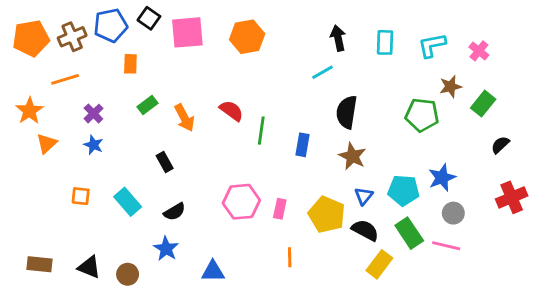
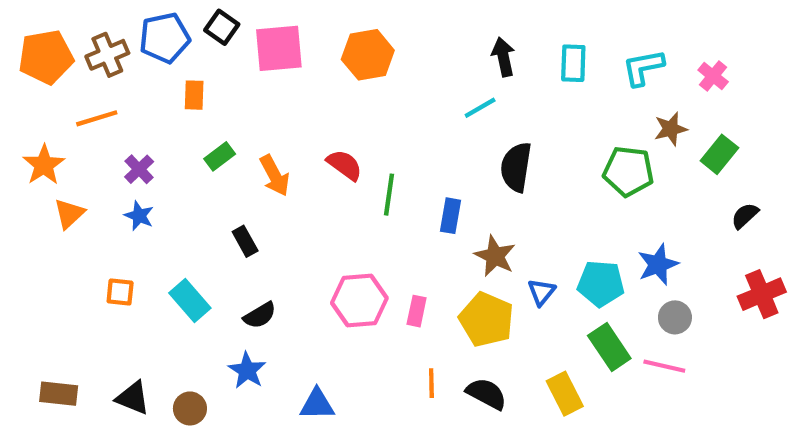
brown star: (352, 156) -> (495, 256), moved
black semicircle: (365, 230) -> (486, 394), moved
yellow rectangle: (379, 264) -> (565, 394), turned -64

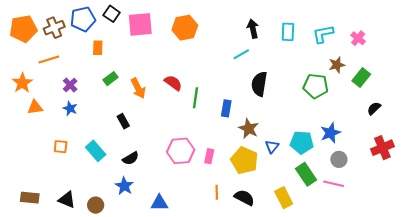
orange triangle: (69, 214) -> (35, 107), turned 35

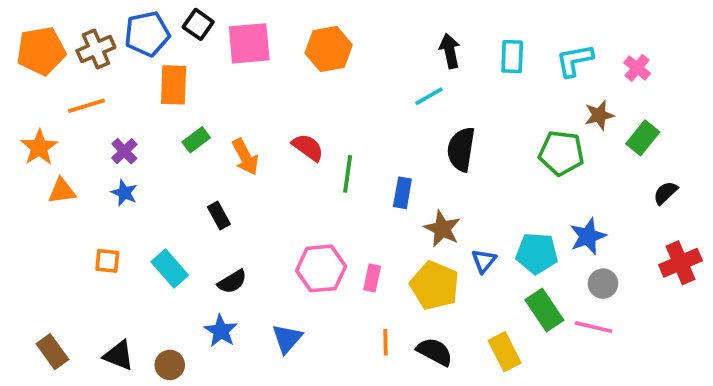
orange rectangle: (98, 48) -> (174, 85), size x1.5
brown rectangle: (30, 198) -> (52, 352), turned 48
blue triangle: (159, 203) -> (287, 338), moved, turned -48

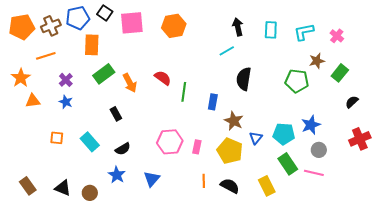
green rectangle: (196, 140) -> (104, 74), size x1.5

